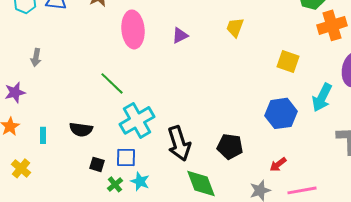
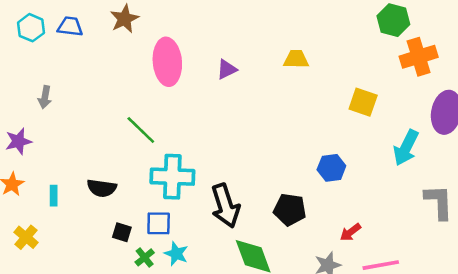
yellow trapezoid: (235, 27) -> (296, 59), turned 70
blue hexagon: (281, 113) -> (331, 168), moved, size x0.7
cyan cross: (137, 120) -> (172, 177), turned 32

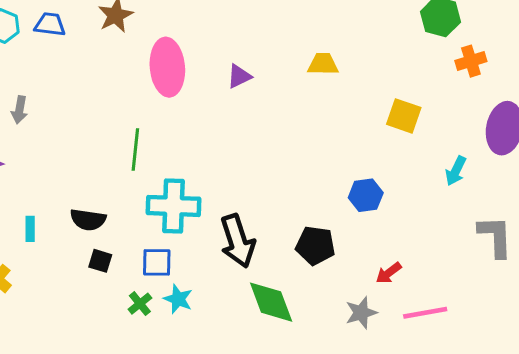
orange cross: (419, 57) -> (471, 61), size x0.7
green line: (141, 130) -> (135, 149), turned 52
cyan arrow: (406, 148) -> (456, 171), size x0.7
black square: (122, 232) -> (100, 261), moved

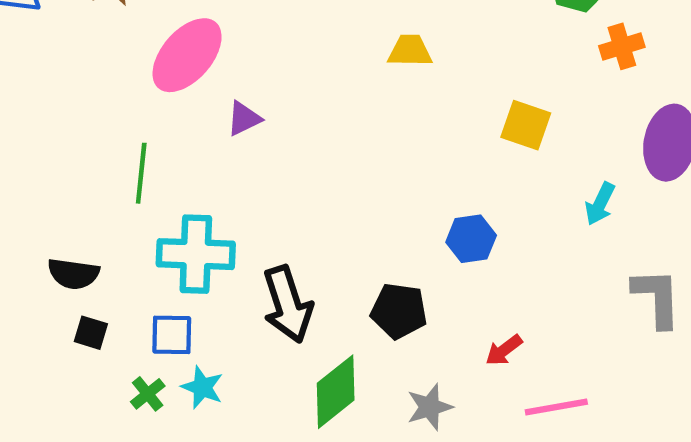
pink ellipse: (167, 67) -> (187, 55), turned 46
purple triangle: (239, 76) -> (244, 119), moved
green diamond: (271, 302) -> (336, 392), turned 72
gray star: (361, 313) -> (430, 407), moved

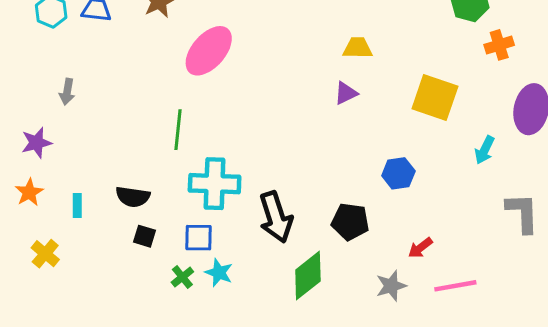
purple triangle: (244, 119) -> (346, 93), moved
yellow square: (526, 125) -> (435, 98), size x1.4
gray star: (430, 407) -> (391, 286), moved

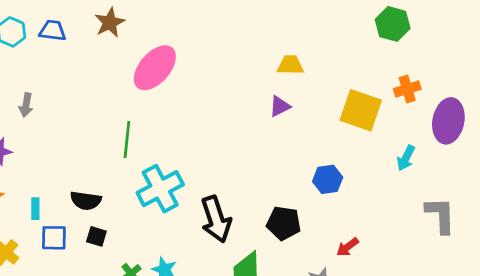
orange cross: (499, 45) -> (407, 89), moved
cyan cross: (215, 184) -> (160, 189), turned -30
blue square: (198, 238) -> (54, 238), moved

